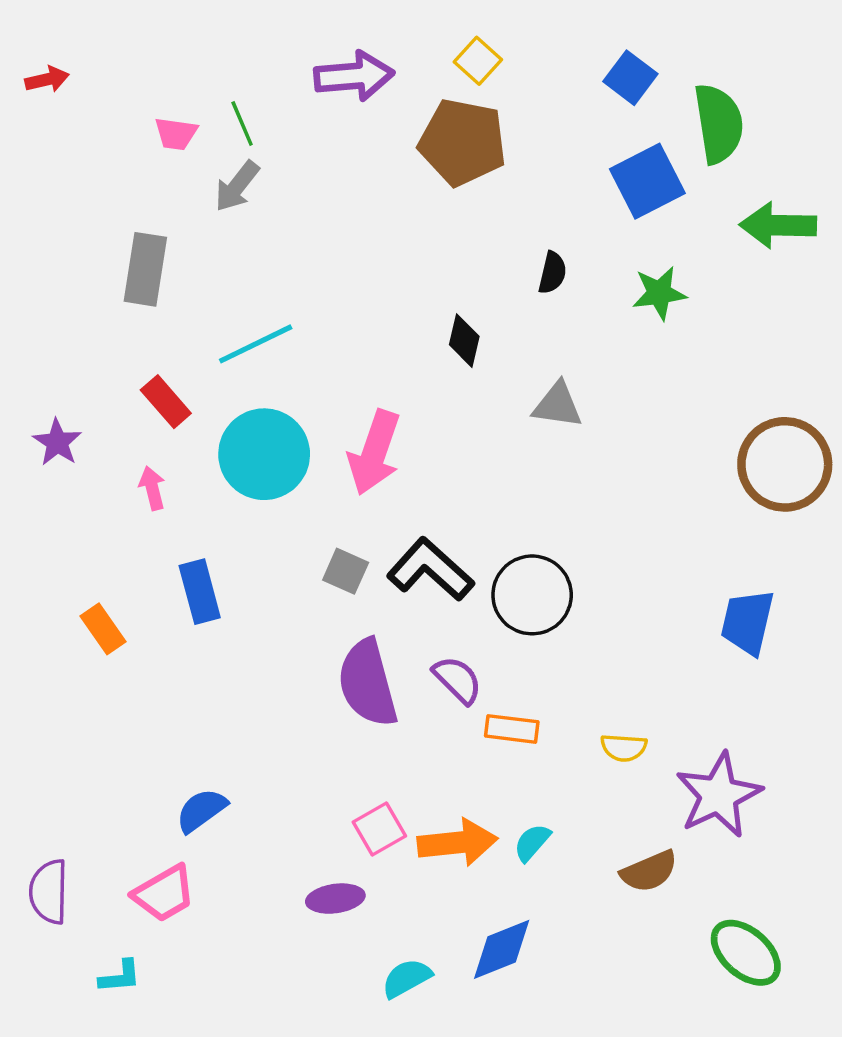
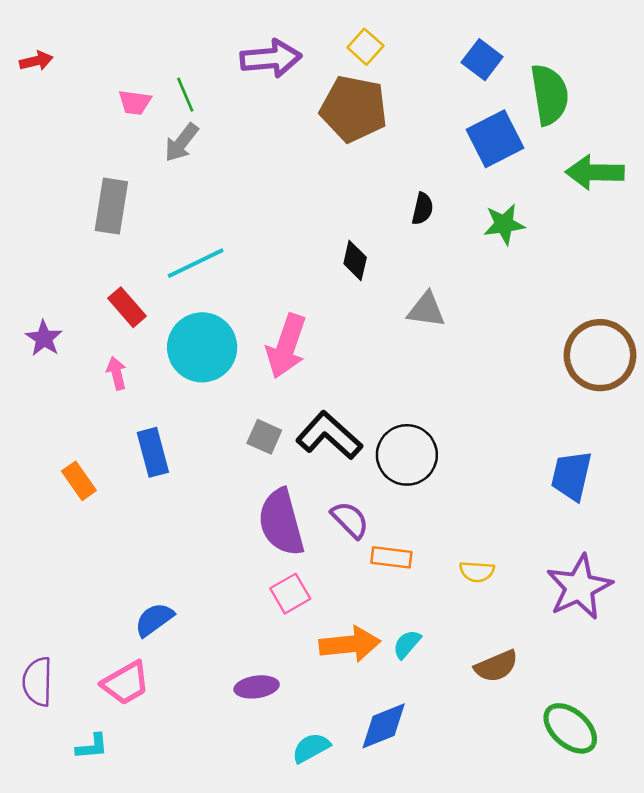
purple star: (719, 795) -> (579, 587), moved
pink square: (379, 829) -> (290, 594), moved

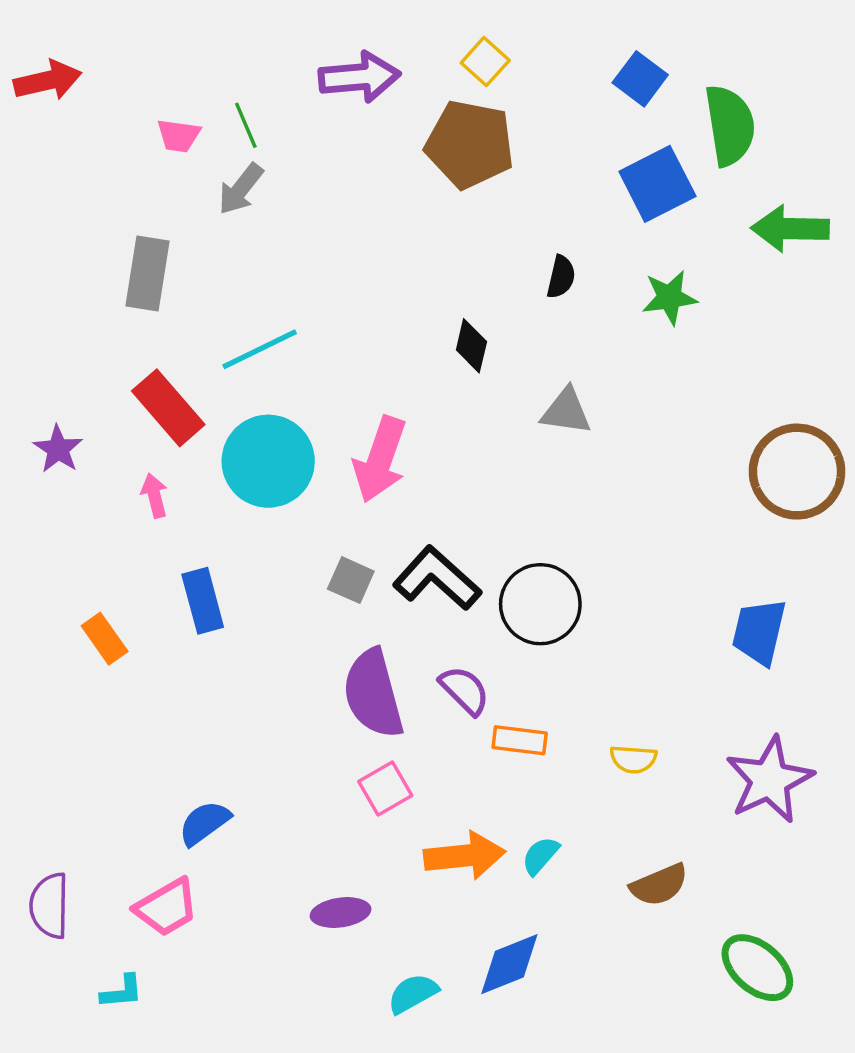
red arrow: (36, 61) -> (48, 80), size x1.5
red rectangle: (127, 307) -> (168, 408), size x1.4

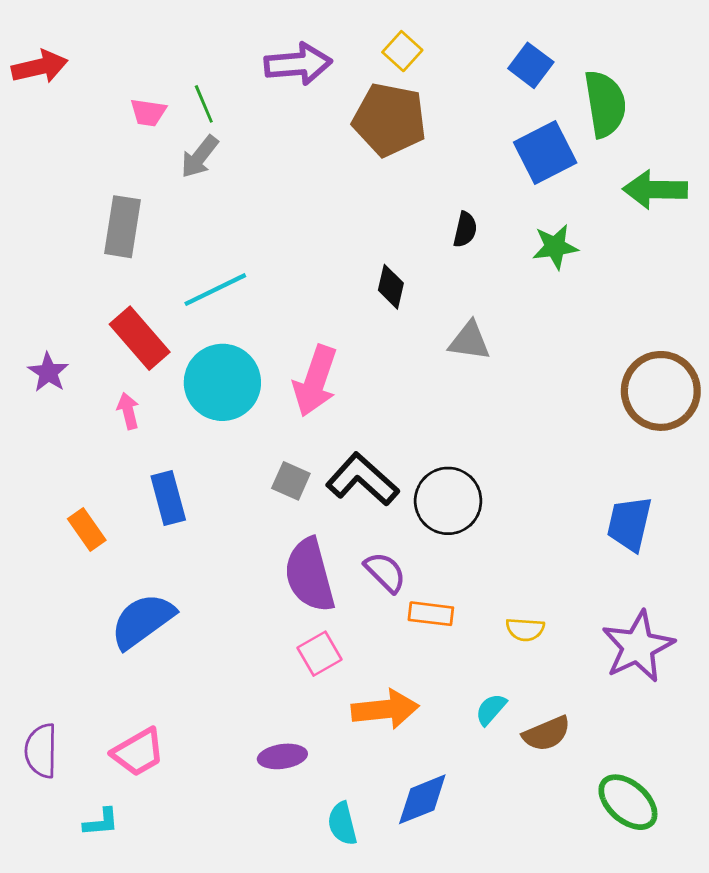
blue semicircle: (204, 823) -> (142, 621), moved, size x1.5
cyan semicircle: (540, 856) -> (491, 709), moved
cyan semicircle: (413, 993) -> (342, 824), turned -75

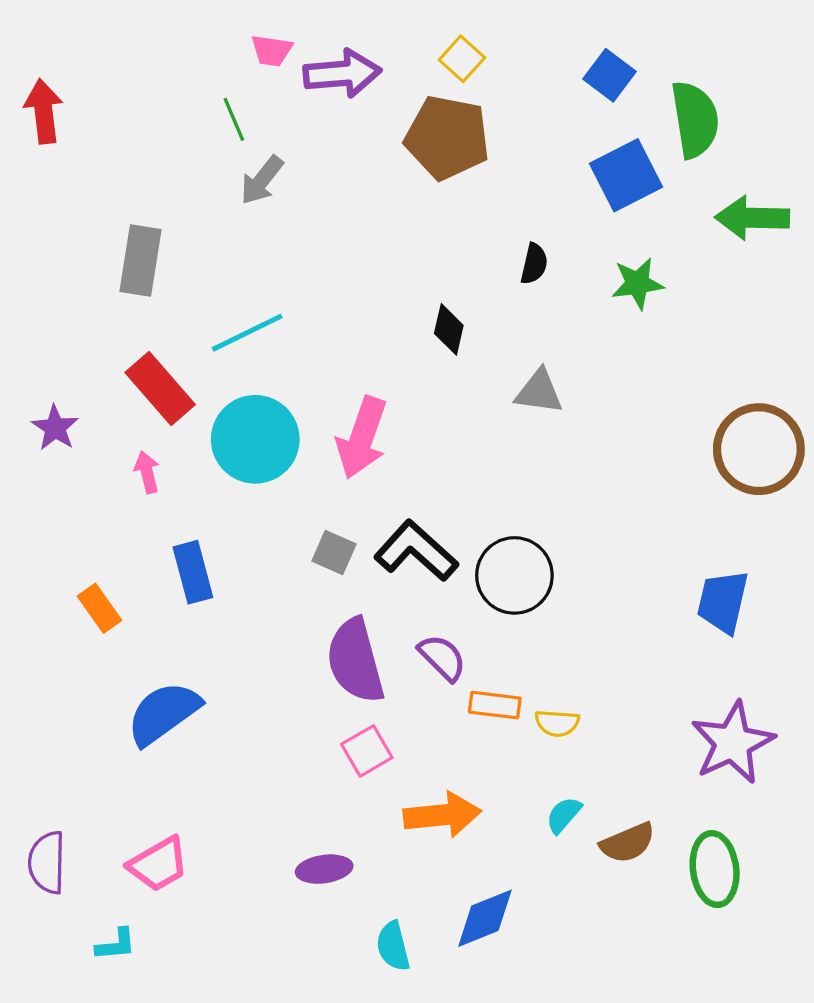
red arrow: (40, 67) -> (44, 111), moved, turned -84
pink trapezoid: (148, 112) -> (272, 51), moved
gray arrow: (200, 157) -> (262, 180), moved
yellow semicircle: (525, 629) -> (557, 723), moved
green ellipse: (628, 802) -> (715, 869), moved, turned 42

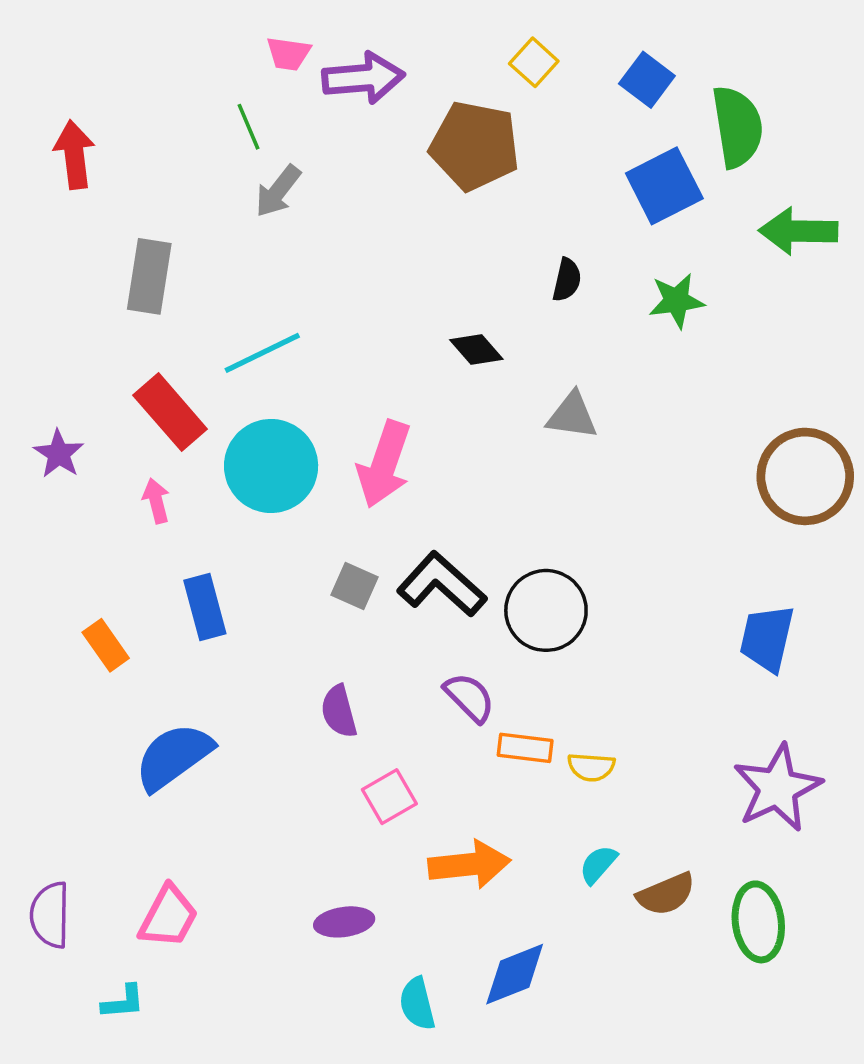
yellow square: (462, 59) -> (534, 62), moved
red arrow: (44, 111) -> (74, 155), moved
black diamond: (449, 329) -> (476, 349), turned -54
purple semicircle: (355, 661) -> (339, 711), moved, size x0.6
pink trapezoid: (158, 864) -> (168, 917), turned -32

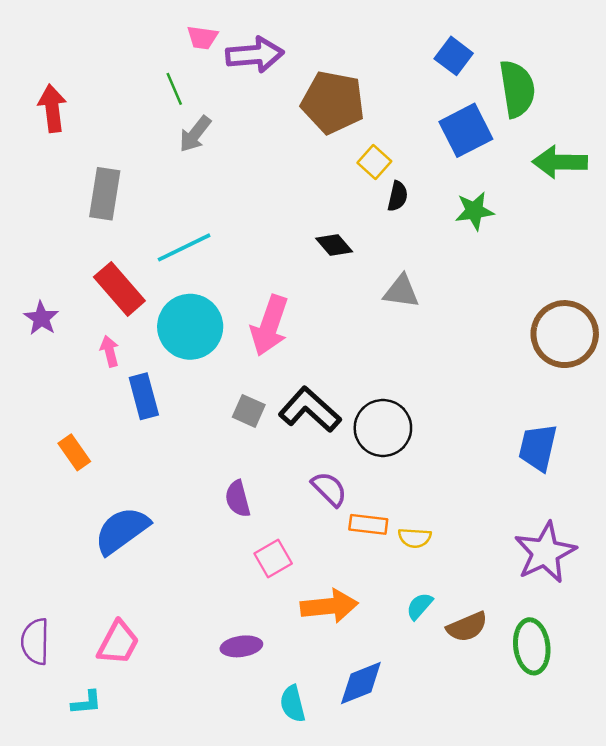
yellow square: (534, 62) -> (374, 162), moved
blue rectangle: (205, 607) -> (144, 396), moved

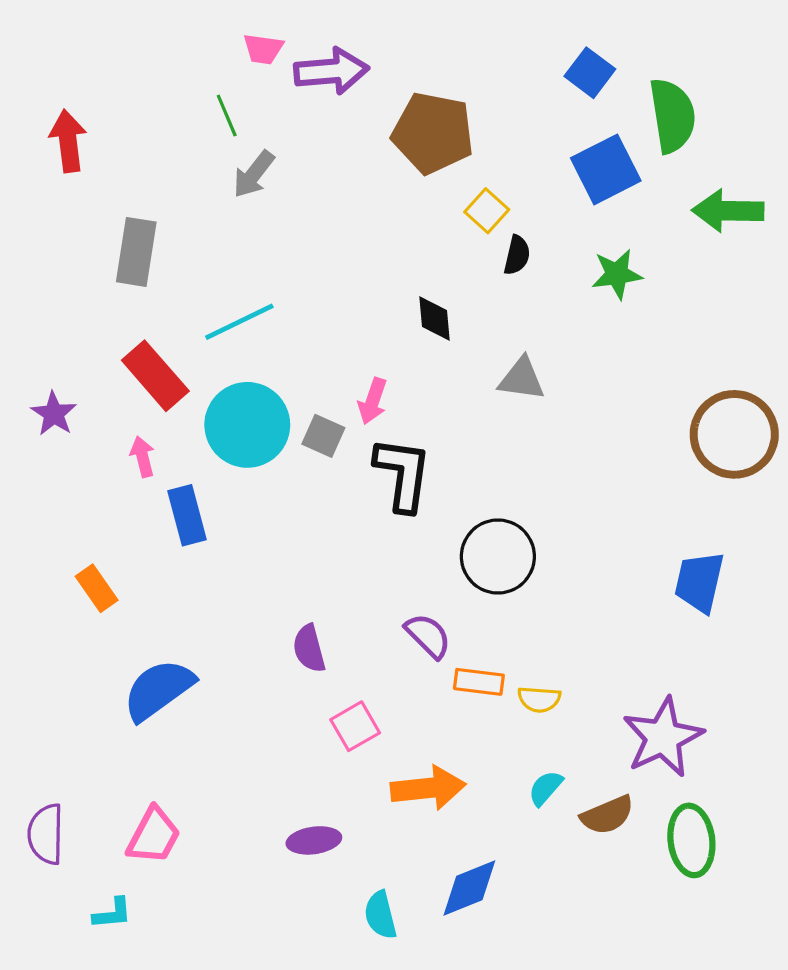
black diamond: (334, 245) -> (434, 319), turned 36
pink arrow: (269, 326) -> (373, 401), moved, size x0.6
black L-shape: (310, 410) -> (403, 474), moved, turned 56
gray square: (249, 411) -> (323, 436), moved
purple star: (545, 552) -> (663, 737), moved

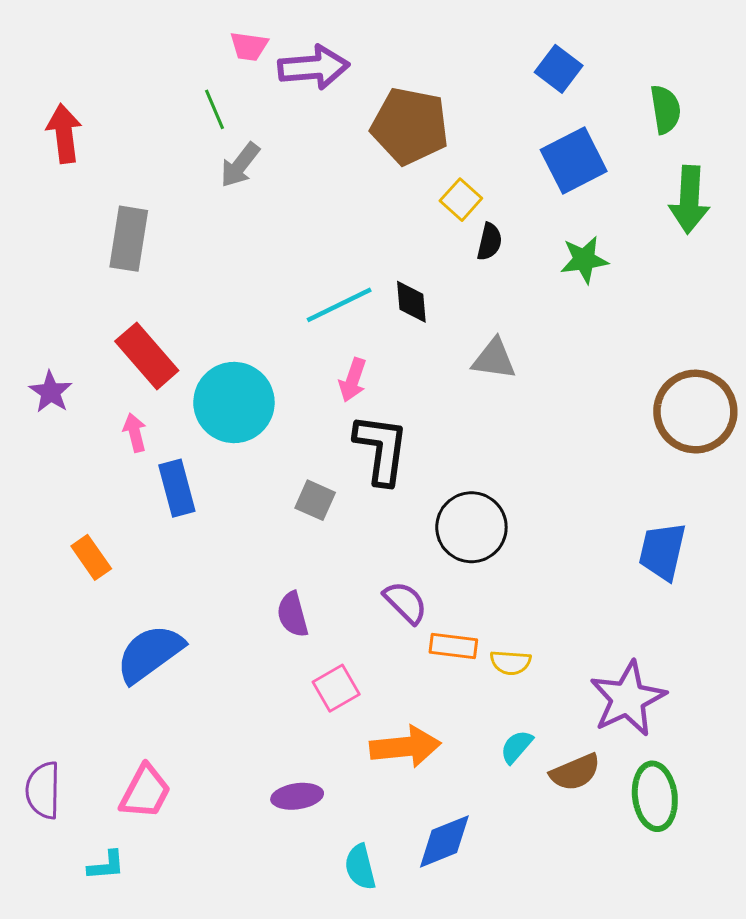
green semicircle: (672, 116) -> (665, 109), moved, size x0.7
green arrow: (728, 211) -> (689, 200), turned -88
cyan line: (239, 322) -> (339, 305), moved
gray square: (323, 436) -> (315, 500), moved

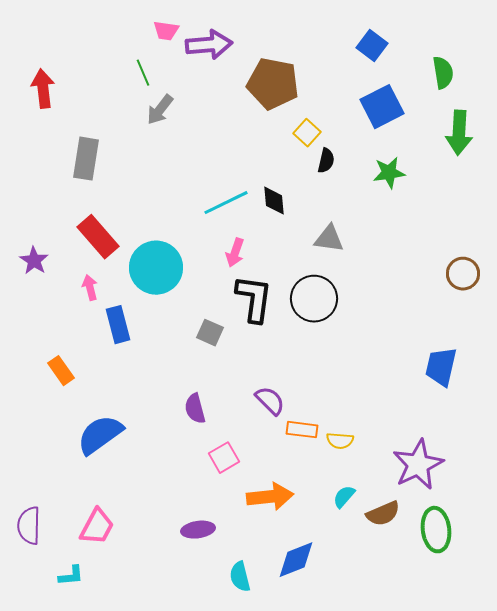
brown circle: (695, 412) -> (463, 274), size x0.6
black circle: (471, 527) -> (314, 299), moved

